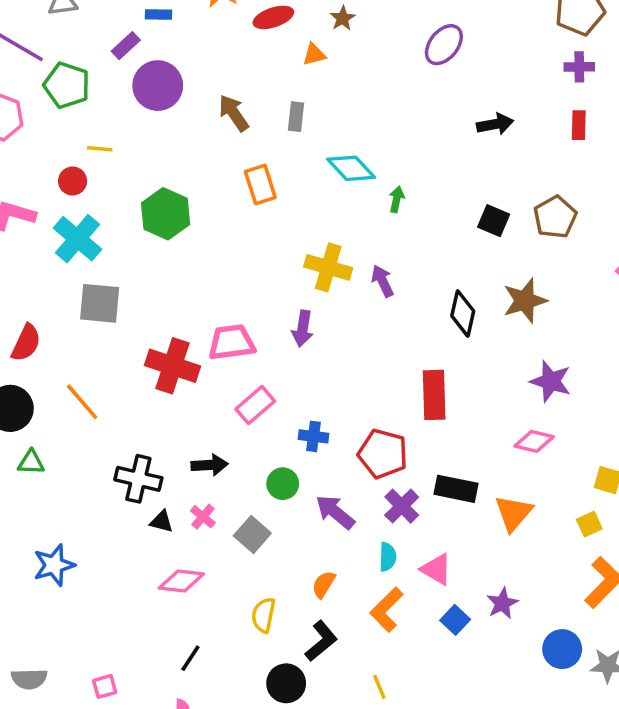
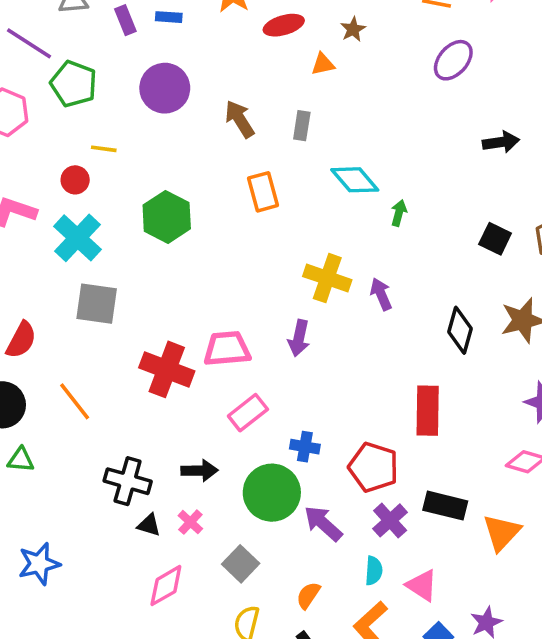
purple rectangle: (126, 46) -> (125, 20), moved, turned -72
green circle: (283, 484) -> (272, 493), size x1.8
gray square: (252, 535) -> (241, 564), moved
pink diamond: (181, 581) -> (166, 586), turned -39

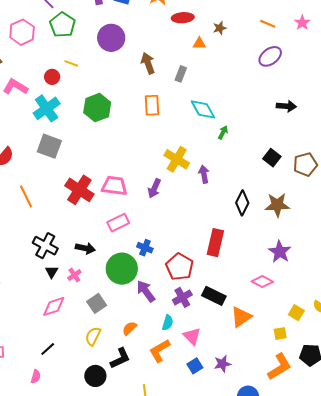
black triangle: (149, 525) -> (52, 272), turned 32

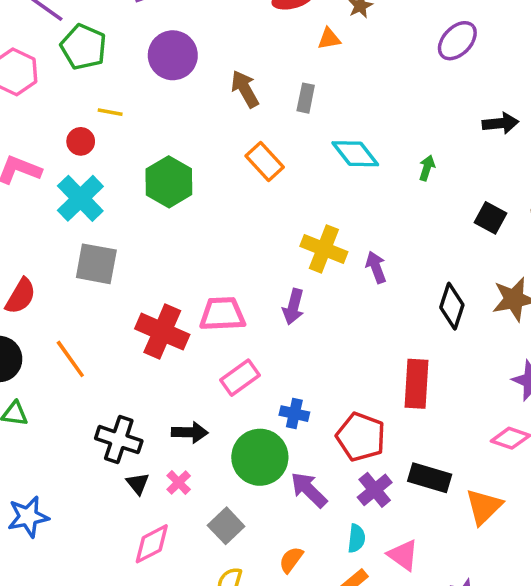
orange rectangle: (152, 105) -> (265, 161), turned -30
green arrow: (223, 133) -> (427, 168), moved

